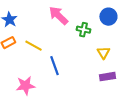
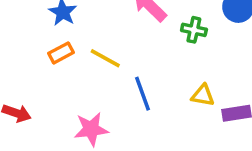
yellow triangle: (103, 53) -> (203, 95), moved, turned -48

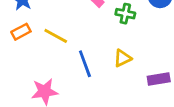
yellow triangle: (203, 95) -> (123, 58), moved, turned -36

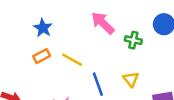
yellow triangle: (123, 58) -> (131, 79), turned -42

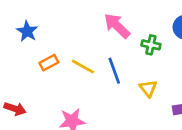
blue star: (43, 28) -> (27, 31), moved
blue line: (98, 84) -> (114, 71), moved

